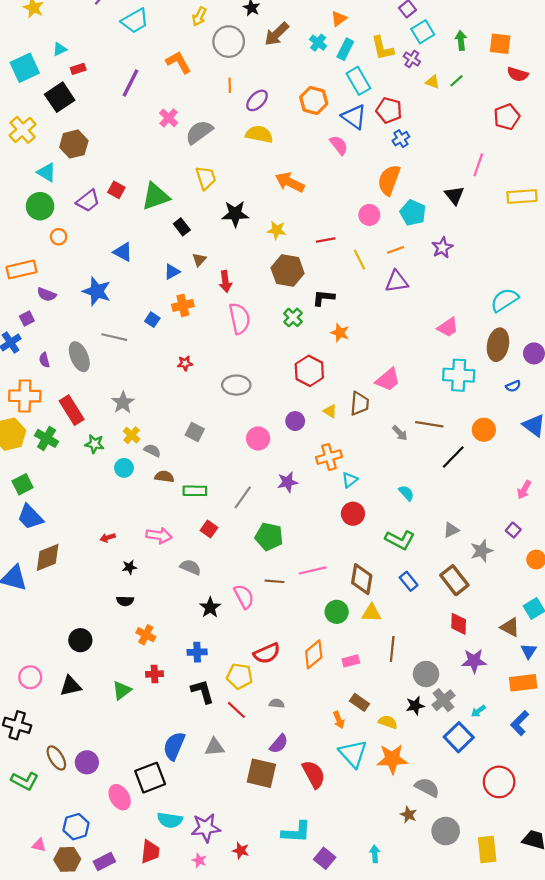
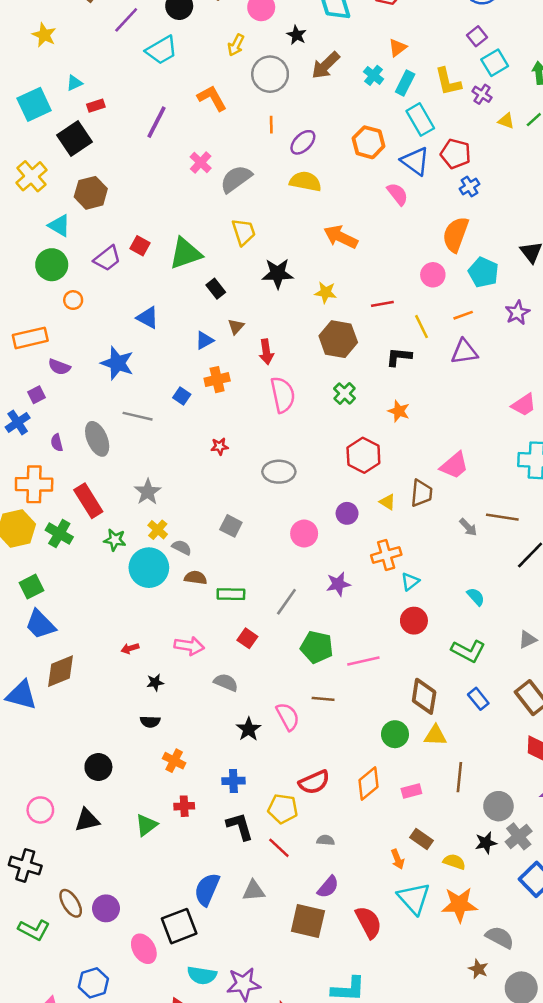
black L-shape: (324, 298) -> (399, 357), moved
cyan circle: (124, 468) -> (149, 568), size x1.8
pink line: (313, 570) -> (363, 661), moved

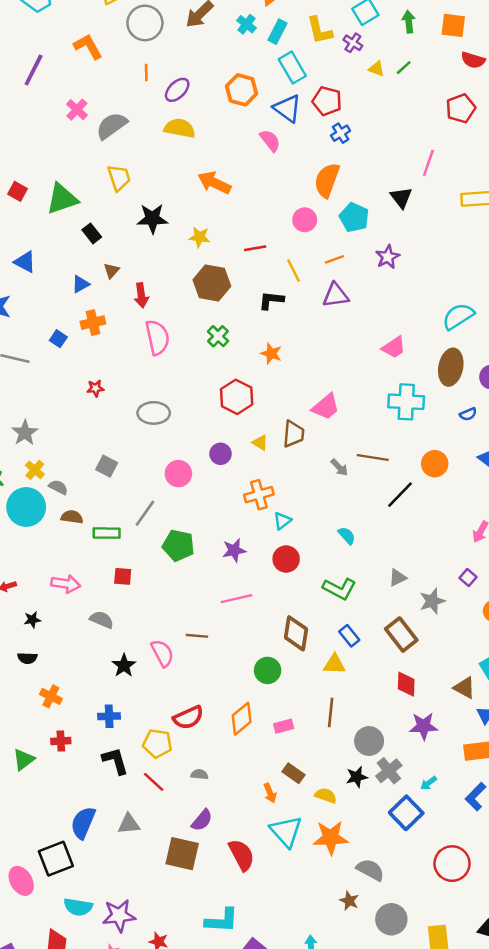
purple star: (338, 584) -> (234, 550), moved
gray line: (286, 602) -> (145, 513), moved
red square: (247, 638) -> (123, 576), turned -30
green pentagon: (317, 647) -> (178, 545), moved
yellow triangle: (435, 735) -> (334, 664), moved

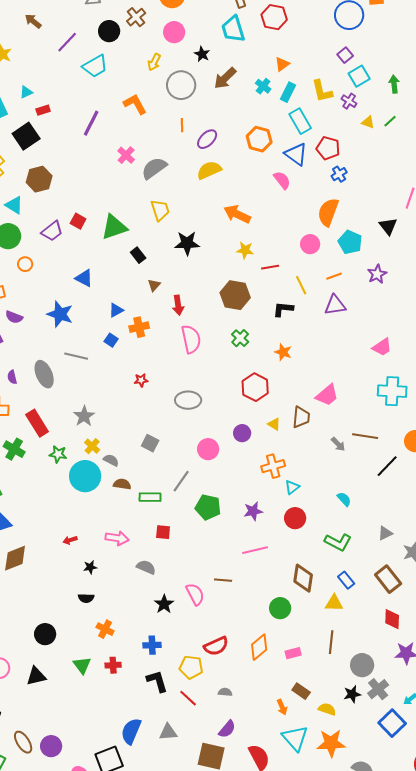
yellow semicircle: (180, 128) -> (209, 170), turned -35
yellow star: (199, 237) -> (245, 250), moved
blue triangle: (81, 284) -> (116, 310), moved
green triangle: (24, 760) -> (82, 665), moved, turned -30

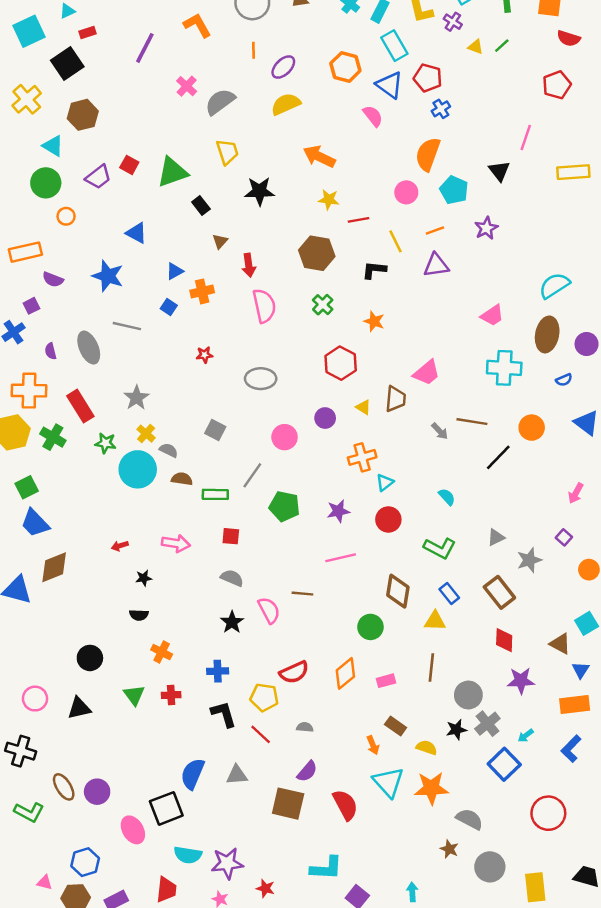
gray semicircle: (146, 567) -> (232, 578), moved

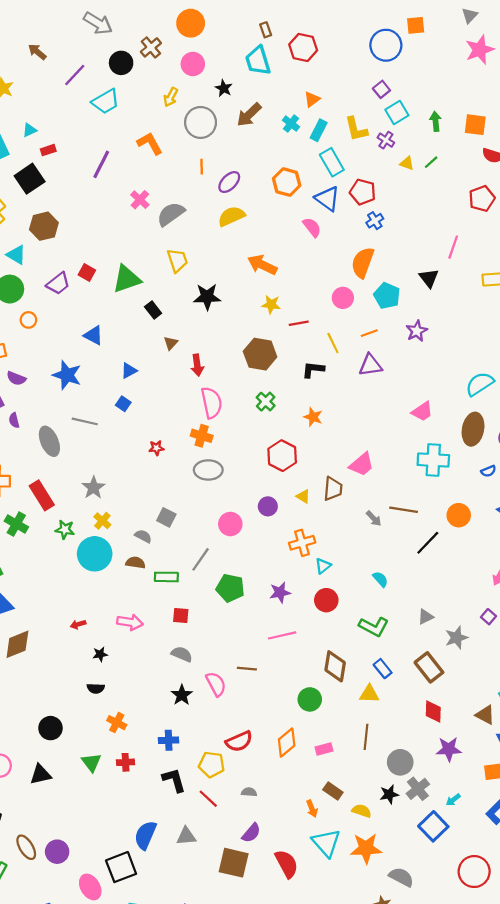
orange cross: (202, 291) -> (202, 436), moved, turned 30
purple semicircle: (51, 351) -> (14, 420), moved
gray semicircle: (169, 450) -> (143, 536), moved

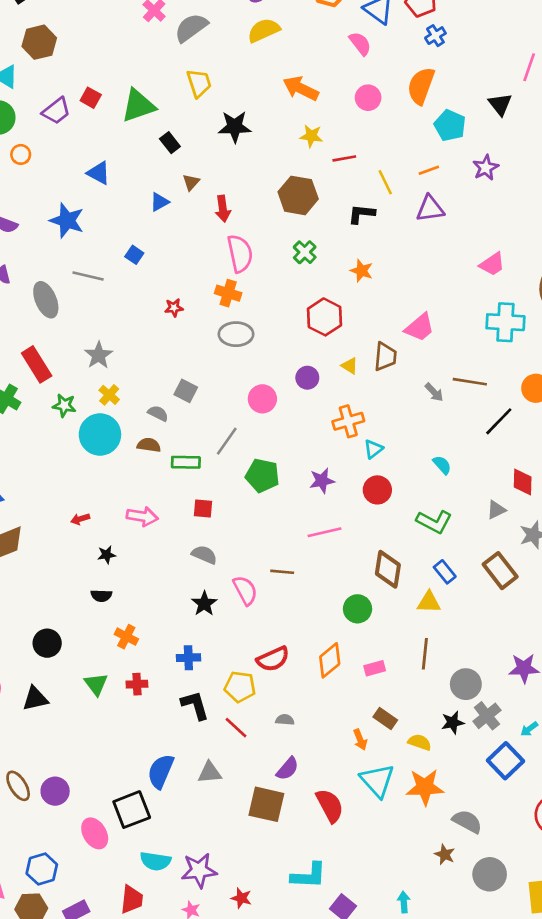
pink circle: (343, 298) -> (368, 98), moved
blue triangle: (129, 371) -> (159, 202), moved
red diamond: (433, 712) -> (523, 482), moved

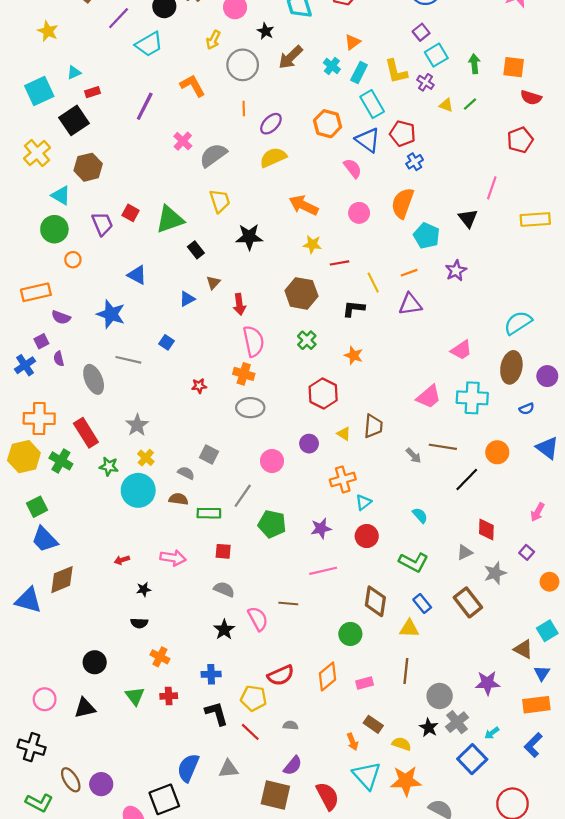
purple trapezoid: (56, 111) -> (102, 224), turned -75
pink trapezoid: (420, 327) -> (429, 397), moved
black star: (453, 722) -> (429, 728), turned -30

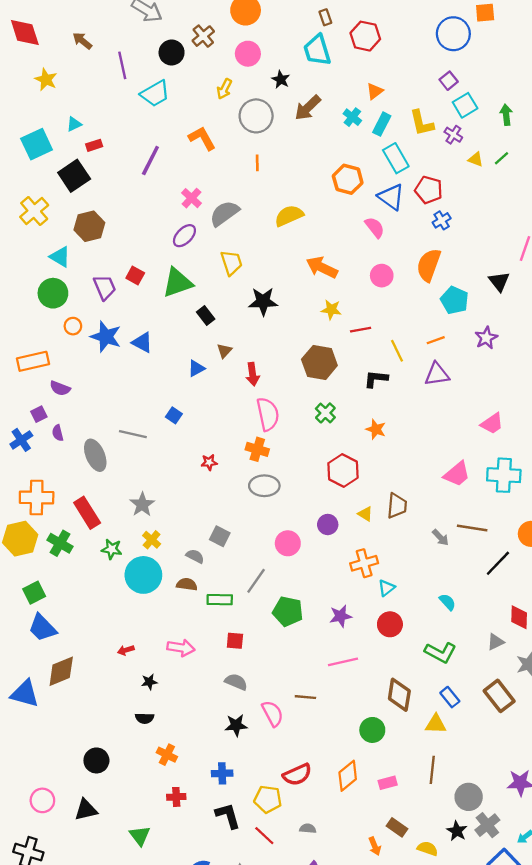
purple line: (119, 18) -> (122, 65), turned -55
purple ellipse: (271, 124) -> (184, 236), moved
blue star: (111, 314) -> (106, 337), moved
black star: (224, 630) -> (236, 725), turned 30
green triangle: (135, 696) -> (140, 836), moved

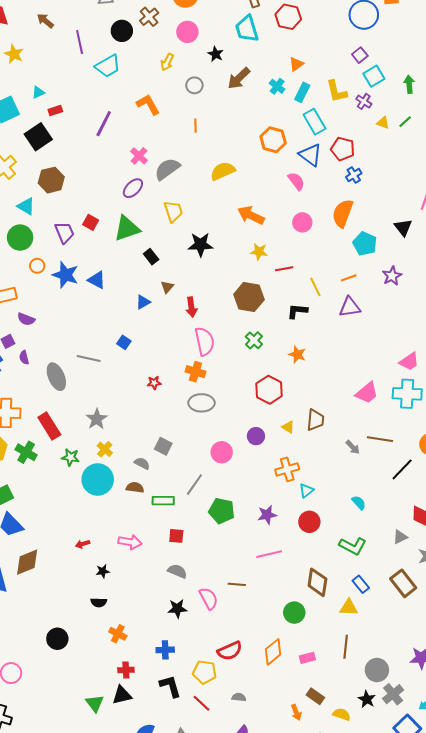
gray circle: (256, 116) -> (194, 85), size x0.6
pink trapezoid: (492, 424) -> (409, 362), moved
black triangle: (86, 810) -> (122, 695), moved

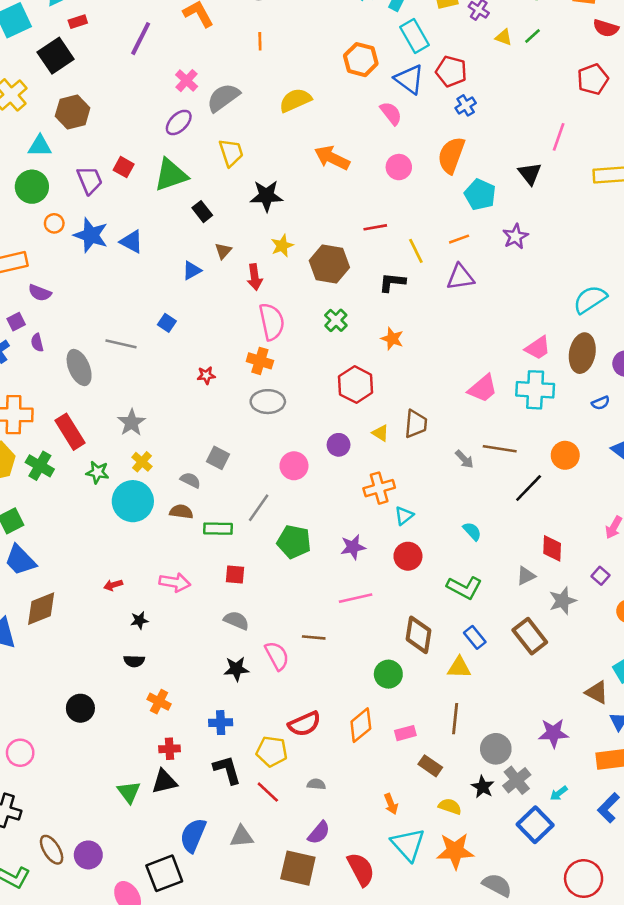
cyan triangle: (26, 206) -> (40, 146), turned -30
yellow star: (259, 252) -> (282, 246), moved, turned -30
brown rectangle: (315, 696) -> (430, 766), moved

